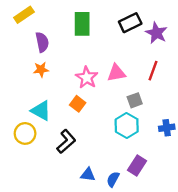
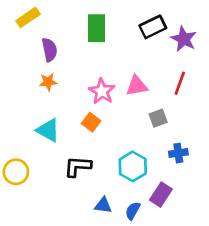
cyan hexagon: (127, 125) -> (133, 166), moved
blue cross: (167, 128) -> (178, 153), moved
yellow circle: (25, 133) -> (16, 172), moved
black L-shape: (66, 141) -> (78, 166), turned -135

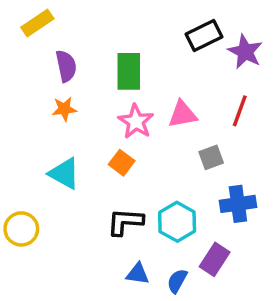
green rectangle: (96, 28) -> (129, 71), moved
blue cross: (178, 153) -> (238, 204), size x1.4
black L-shape: (78, 166) -> (125, 222), moved

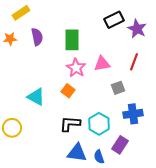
orange star: (64, 109) -> (10, 39), moved
blue triangle: (138, 274) -> (77, 153), size x1.5
blue semicircle: (177, 281) -> (99, 157), turned -48

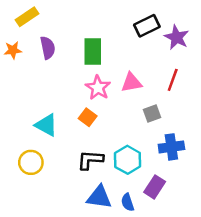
yellow circle: (12, 128) -> (31, 162), moved

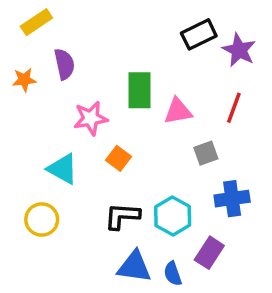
orange star: (13, 50) -> (24, 80), moved
green rectangle: (93, 52) -> (139, 90), moved
pink star: (98, 88) -> (91, 118), moved, turned 30

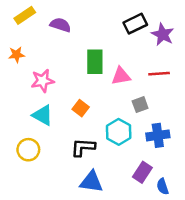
purple semicircle: (64, 64) -> (60, 25), moved, turned -60
red line: (234, 108) -> (159, 74), turned 66
pink star: (91, 118) -> (43, 81), moved
cyan hexagon: (173, 216) -> (119, 132), moved
blue semicircle: (173, 274) -> (163, 187), moved

